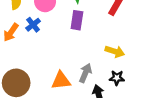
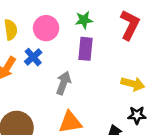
gray arrow: (85, 73) -> (63, 83), moved

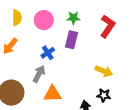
blue cross: (33, 57) -> (48, 53), moved
gray arrow: (63, 83) -> (39, 74), moved

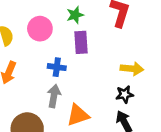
blue cross: (48, 53) -> (57, 67), turned -32
black star: (104, 95) -> (125, 94), moved

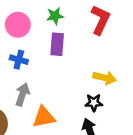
blue cross: (57, 67) -> (19, 60), moved

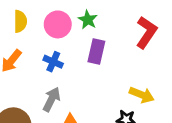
green star: (55, 16) -> (88, 20), moved, turned 30

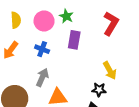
yellow arrow: (142, 95) -> (110, 71), turned 42

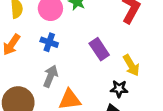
purple rectangle: (74, 40) -> (99, 49), moved, turned -42

